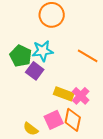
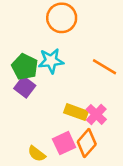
purple square: (35, 71) -> (25, 87), moved
orange diamond: (73, 120) -> (87, 143), turned 30

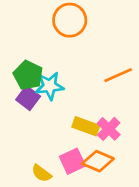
cyan star: (51, 61) -> (50, 86), moved
orange line: (105, 67) -> (118, 75), turned -55
orange diamond: (87, 143) -> (98, 161), turned 72

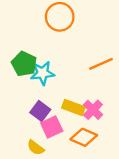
purple square: (28, 98) -> (40, 111), moved
pink square: (72, 161) -> (52, 127), moved

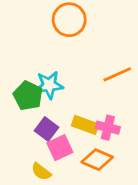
green pentagon: (24, 64) -> (28, 96), moved
pink cross: (93, 110) -> (108, 128), turned -30

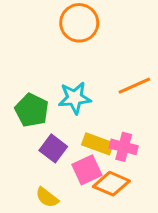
cyan star: (49, 85) -> (75, 98), moved
pink square: (60, 148) -> (87, 170), moved

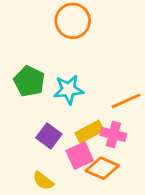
orange line: (134, 86) -> (126, 101), moved
green pentagon: (32, 110) -> (29, 81), moved
yellow rectangle: (98, 144) -> (90, 132), turned -48

